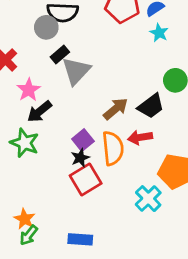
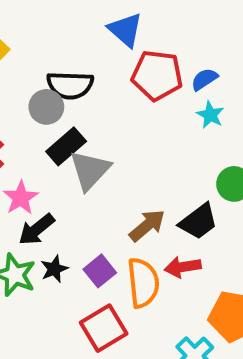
black rectangle: (60, 55) -> (66, 146), size x1.4
black star: (80, 158) -> (54, 269), moved

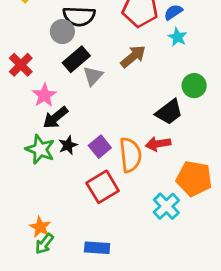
gray triangle: (90, 170) -> (93, 76), size x0.7
brown arrow: (147, 225) -> (133, 56), moved

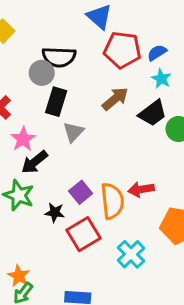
black rectangle: (76, 59) -> (56, 102), turned -32
gray triangle: (93, 76) -> (73, 132), moved
black trapezoid: (169, 112) -> (153, 113), moved
black star: (68, 145) -> (55, 213), moved, turned 30
cyan cross: (166, 206) -> (131, 254), moved

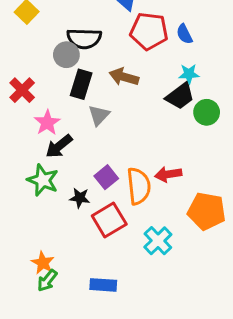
blue semicircle: (157, 53) -> (184, 34), turned -84
cyan star: (161, 79) -> (189, 74), moved, turned -30
brown arrow: (115, 99) -> (124, 77), moved, turned -124

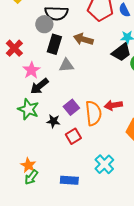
gray triangle: (99, 115) -> (66, 65), turned 42
red square: (109, 220) -> (73, 136), size x0.7
cyan cross: (158, 241) -> (104, 164), moved

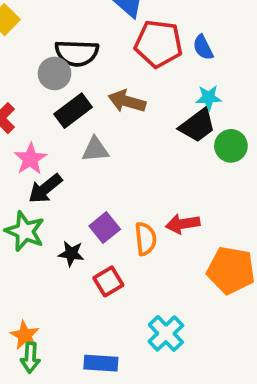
black rectangle: (54, 44) -> (73, 111), turned 36
orange semicircle: (93, 113) -> (145, 239), size x0.7
green arrow: (31, 177) -> (30, 358), turned -35

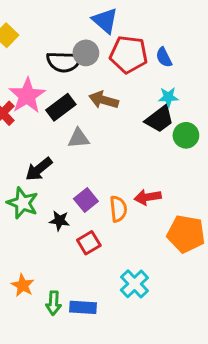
gray circle: (54, 73) -> (86, 53), moved
pink star: (30, 159) -> (27, 96), moved, size x1.4
green arrow: (30, 358) -> (54, 303), moved

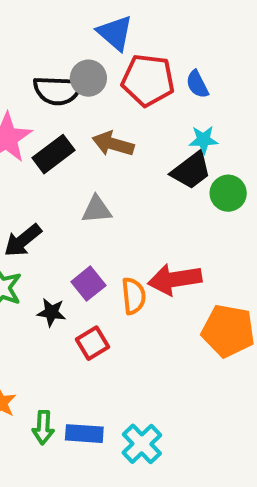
gray triangle: (79, 138) -> (97, 210), moved
red arrow: (148, 197) -> (175, 279), size x1.4
cyan cross: (134, 284) -> (142, 444), moved

